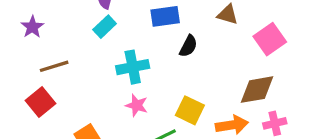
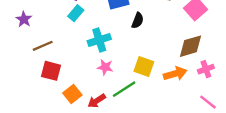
red square: (40, 102) -> (51, 71), moved, turned -30

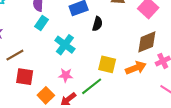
cyan cross: (99, 40) -> (65, 45), turned -30
pink star: (105, 67) -> (66, 75), moved

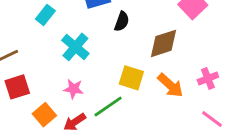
brown diamond: (147, 42) -> (163, 43), moved
orange arrow: (136, 68) -> (170, 85), turned 60
red square: (25, 77) -> (17, 87), turned -30

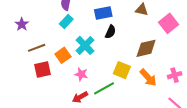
black semicircle: (122, 21) -> (110, 32), moved
orange square: (44, 115) -> (63, 55), moved

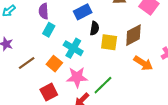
red square: (43, 69) -> (49, 92), moved
yellow square: (122, 70) -> (109, 42), moved
pink star: (81, 74) -> (77, 77), size x1.5

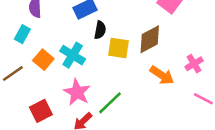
cyan rectangle: (49, 30) -> (22, 34), moved
orange square: (54, 64) -> (43, 60), moved
pink star: (77, 77) -> (77, 92), turned 30

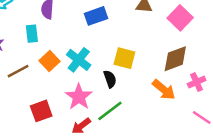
black semicircle: (100, 30) -> (110, 79), moved, turned -36
cyan rectangle: (22, 34) -> (32, 34), turned -42
brown diamond: (150, 39) -> (175, 59), moved

